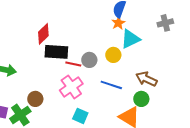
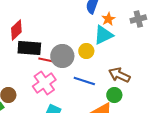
orange star: (118, 23) -> (108, 19), moved
gray circle: (89, 60) -> (62, 56), size x1.5

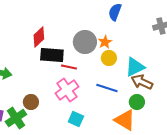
orange star: (108, 19) -> (105, 42), moved
cyan triangle: (103, 35) -> (135, 67), moved
gray circle: (62, 56) -> (85, 42), moved

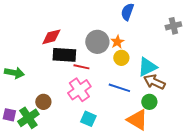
red diamond: (39, 37) -> (51, 37), turned 30

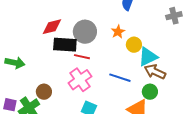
gray circle: (97, 42) -> (85, 32), moved
yellow circle: (121, 58) -> (134, 45), moved

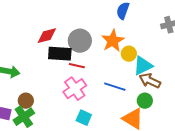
orange star: (118, 32) -> (113, 41), size x1.6
brown circle: (44, 92) -> (26, 101), moved

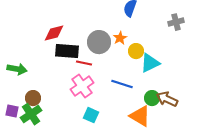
gray circle: (80, 41) -> (99, 42), moved
orange star: (113, 41) -> (120, 38), size x0.6
brown arrow: (150, 81) -> (167, 99), moved

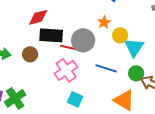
gray circle: (99, 42) -> (83, 40), moved
cyan triangle: (150, 63) -> (134, 47), turned -30
brown circle: (33, 98) -> (30, 54), moved
green circle: (152, 98) -> (136, 73), moved

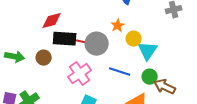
red line: (68, 47) -> (82, 42), moved

